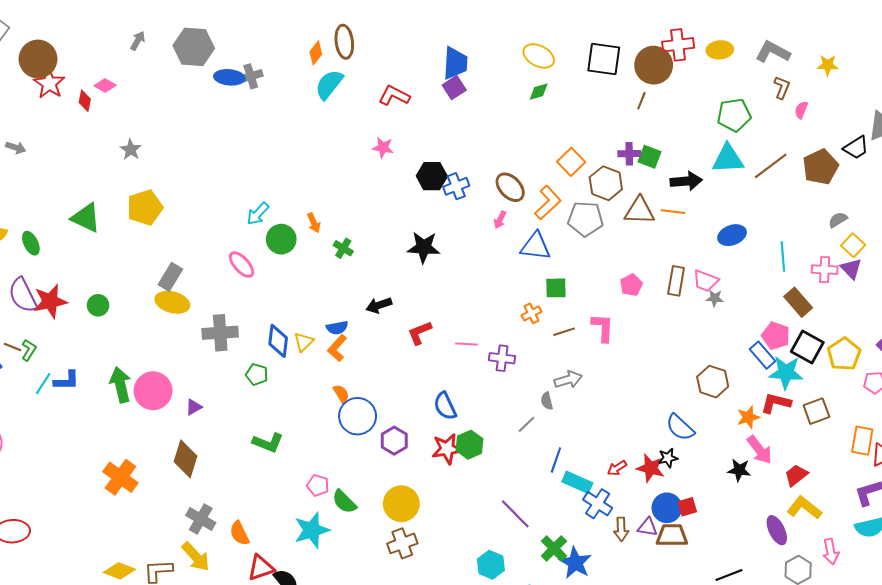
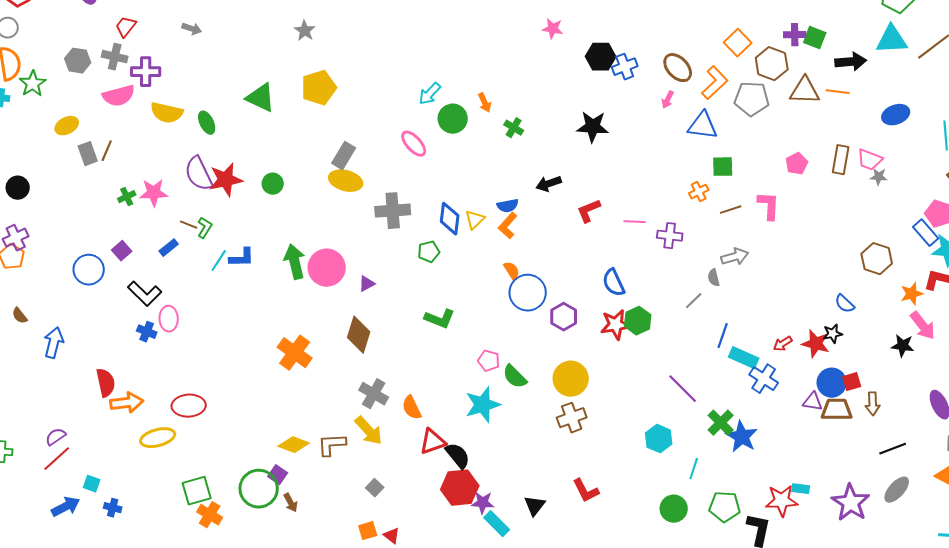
green pentagon: (257, 374) -> (429, 252), turned -30
blue semicircle: (680, 427) -> (845, 304), size x0.7
brown arrow: (621, 529) -> (873, 404), moved

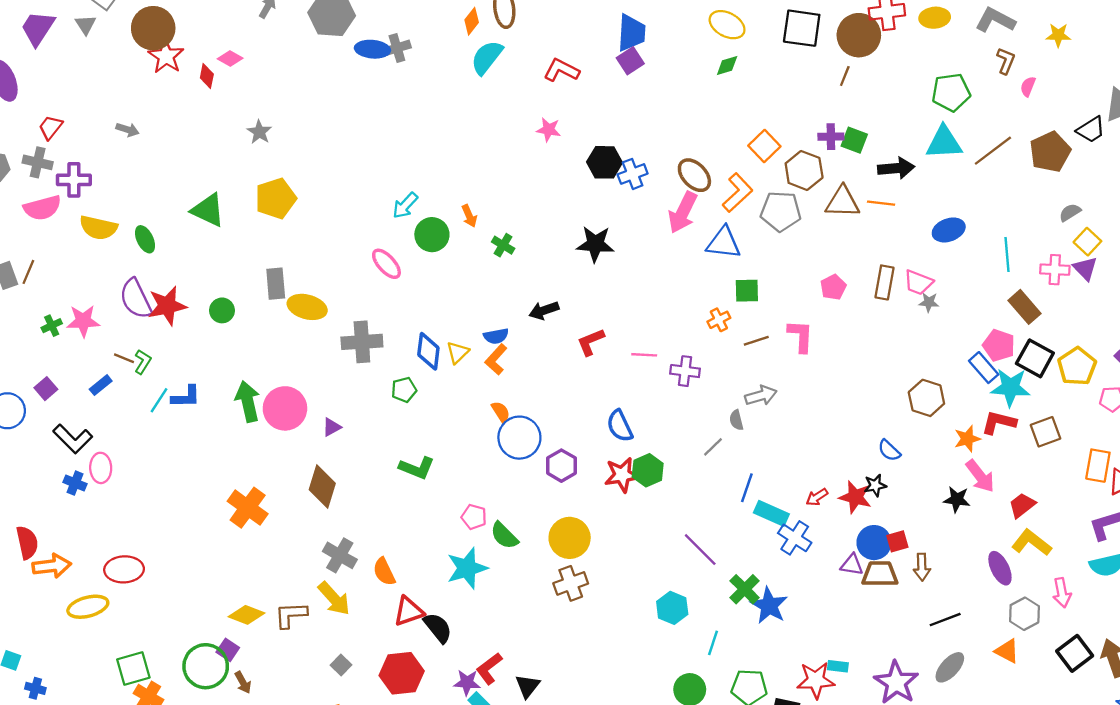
pink arrow: (668, 100) -> (683, 212), size x2.0
gray rectangle: (344, 156) -> (276, 284), moved, turned -36
red hexagon: (460, 488) -> (402, 673), moved
red L-shape: (586, 491) -> (489, 669), moved, turned 80

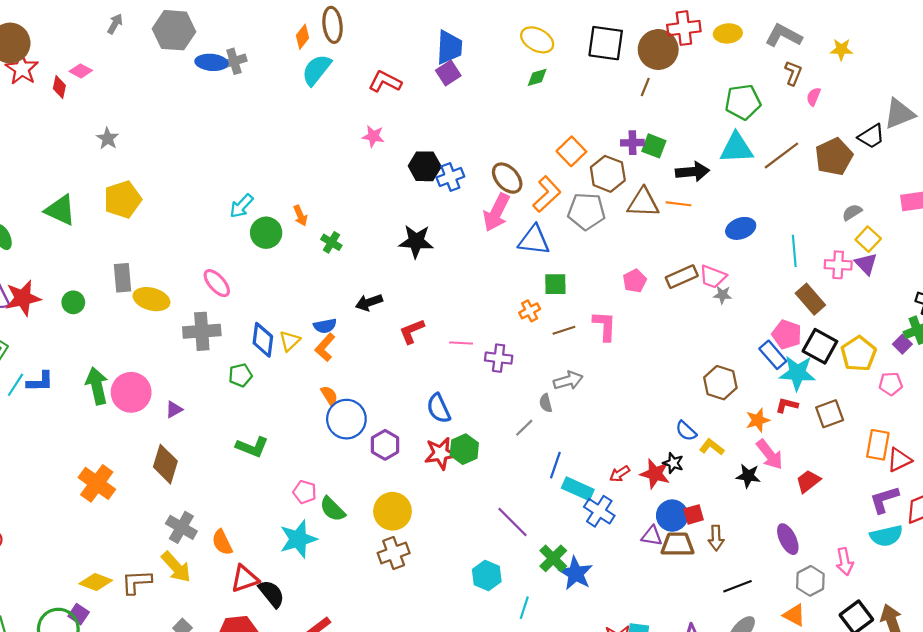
pink ellipse: (386, 264) -> (217, 283), moved
brown rectangle: (885, 282) -> (682, 277), turned 56
red L-shape: (999, 422) -> (787, 405), size x0.7
black star: (875, 485) -> (673, 463), turned 30
yellow L-shape: (1031, 543) -> (712, 447), moved, size x0.7

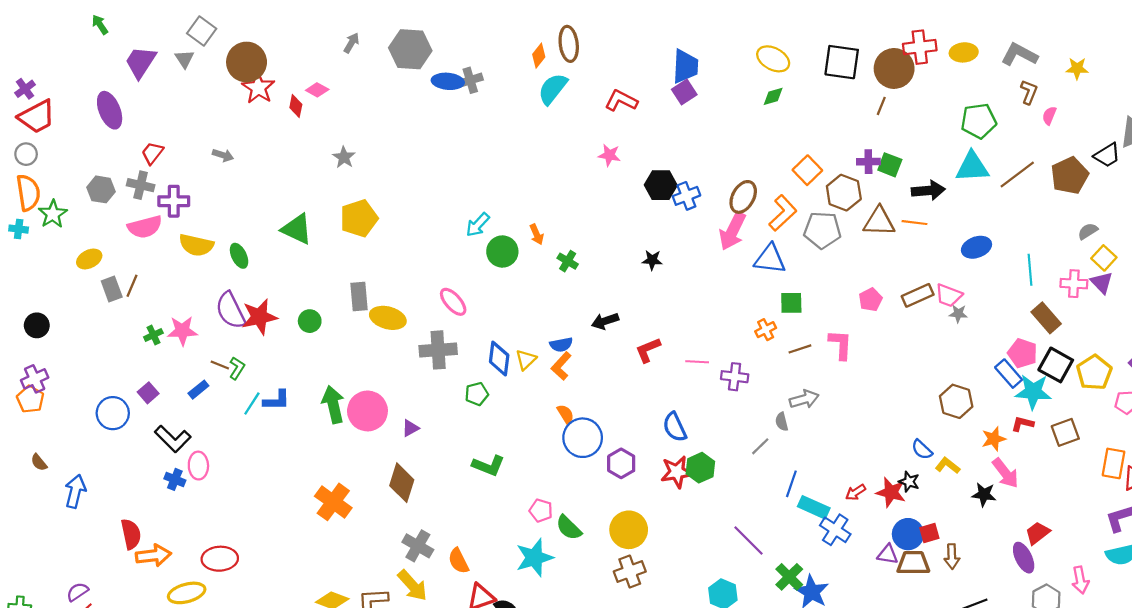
brown ellipse: (507, 178) -> (743, 197), turned 72
black star: (416, 241) -> (652, 260), size x0.6
red trapezoid: (808, 481) -> (1037, 533), moved

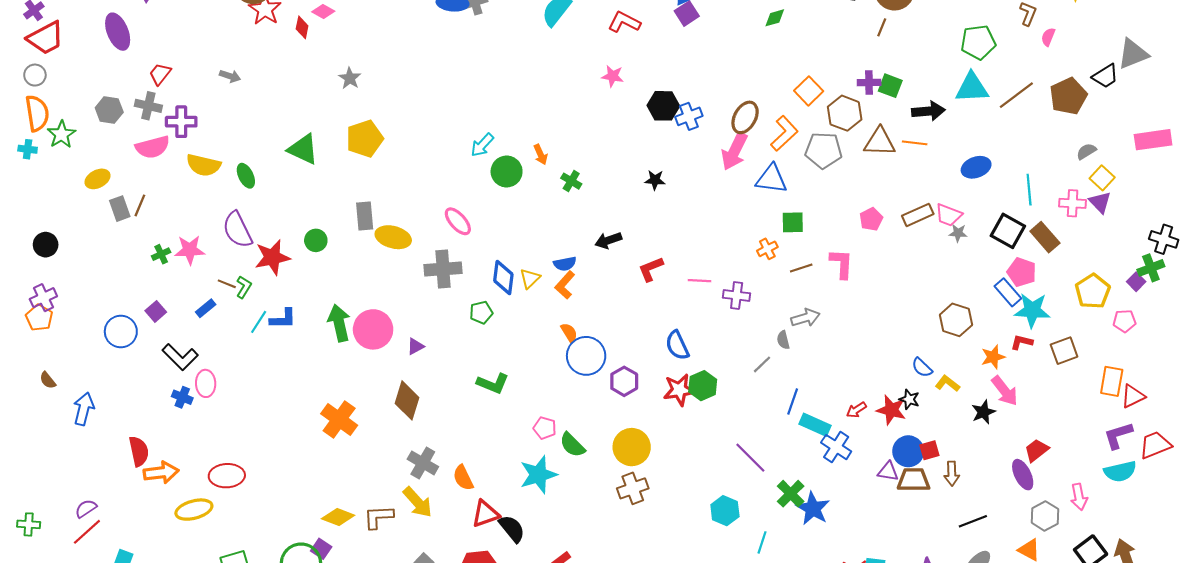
red star: (259, 317) -> (272, 257), moved
black square: (1056, 365) -> (1008, 231), moved
black star: (984, 494) -> (983, 412), turned -30

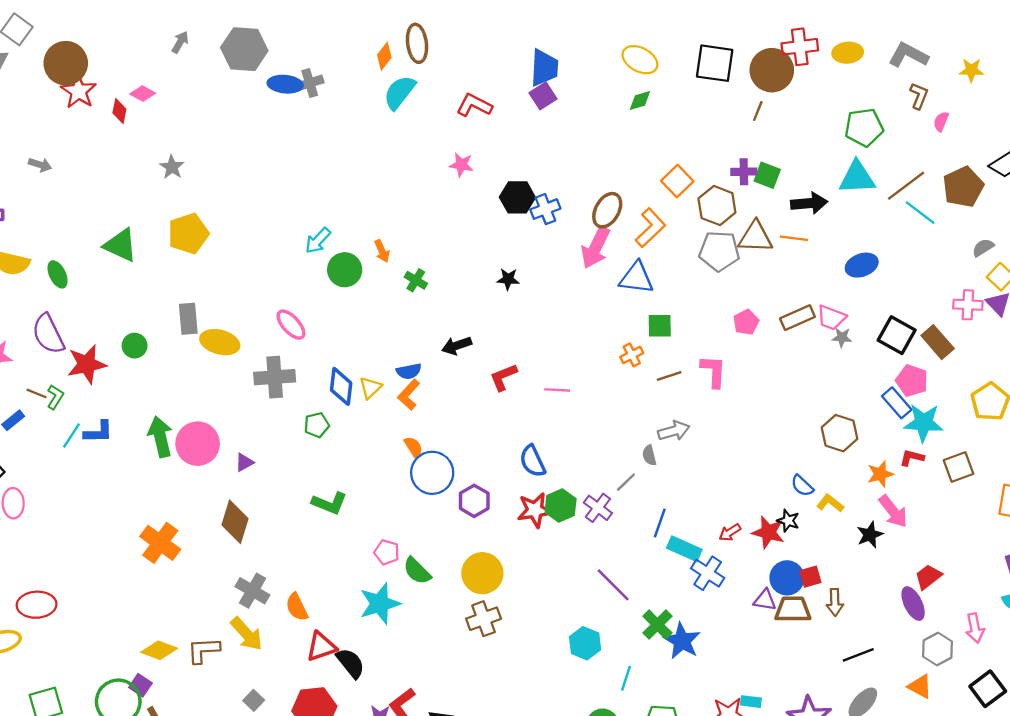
gray pentagon: (823, 150) -> (719, 251), moved
cyan line: (1029, 190) -> (920, 213), moved, turned -48
purple cross: (737, 295) -> (598, 508), moved, turned 30

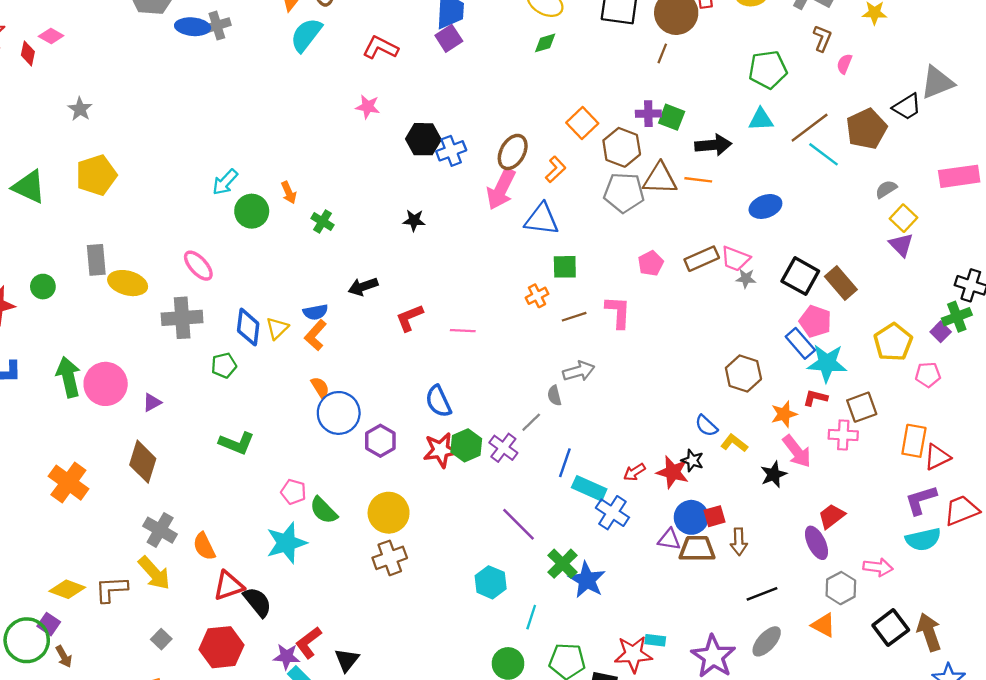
cyan triangle: (857, 178) -> (761, 120), size x0.7
orange L-shape: (650, 228) -> (556, 169), size x0.7
pink cross: (968, 305) -> (843, 435), moved
pink arrow: (975, 628) -> (878, 567), turned -72

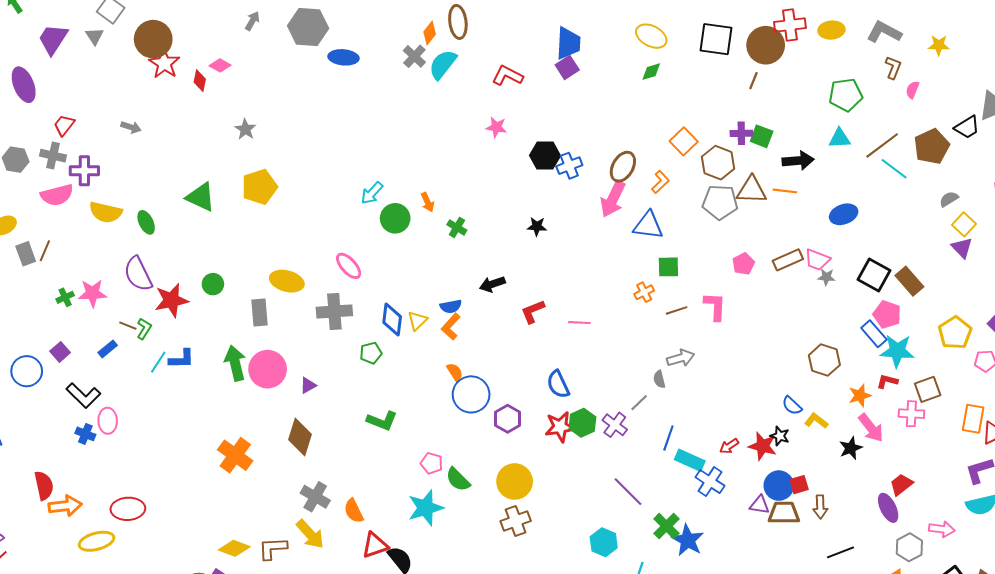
gray cross: (217, 26) -> (414, 56), moved, turned -30
gray rectangle: (96, 260) -> (259, 312), moved

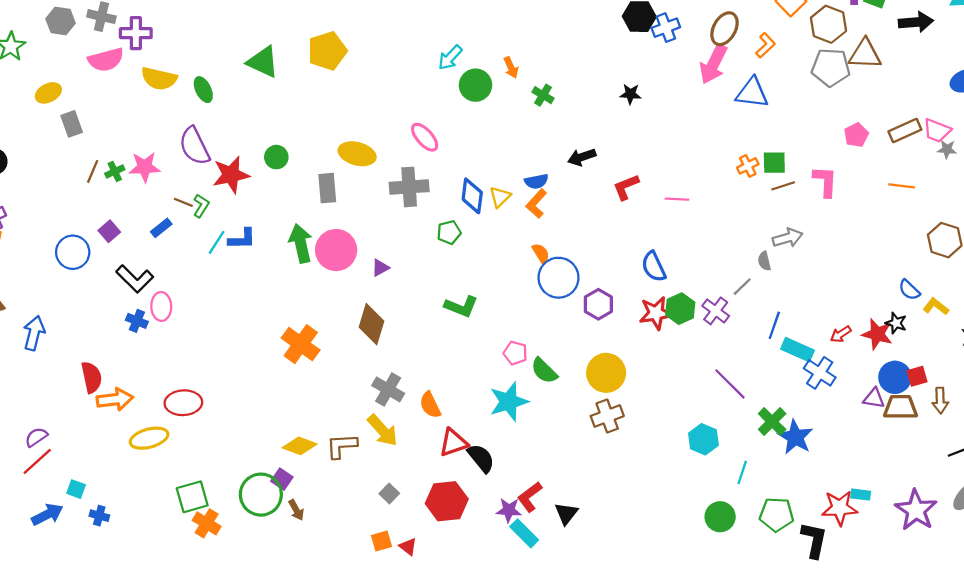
orange line: (785, 191) -> (902, 186), moved
brown line: (45, 251) -> (93, 171), moved
green square: (668, 267) -> (774, 163), moved

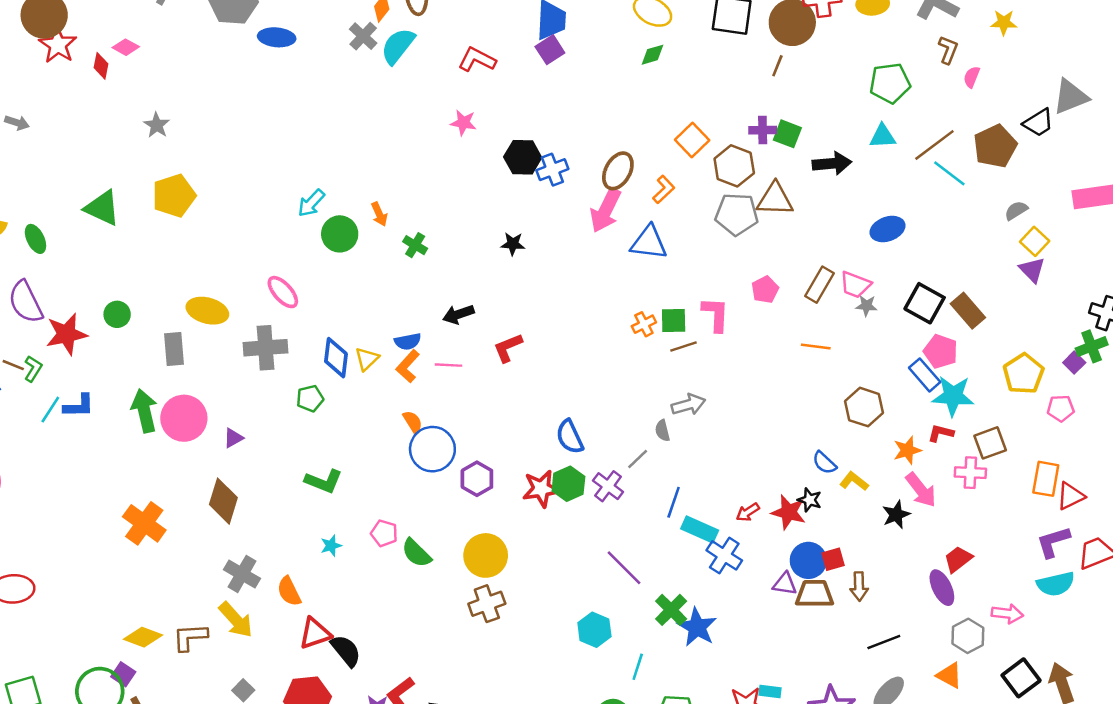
brown rectangle: (905, 131) -> (819, 285), turned -36
pink L-shape: (825, 181) -> (716, 314), moved
pink line: (677, 199) -> (449, 365), moved
blue semicircle: (654, 267) -> (570, 437), moved
cyan star: (509, 402) -> (331, 546), moved, size x0.5

